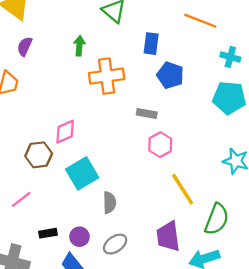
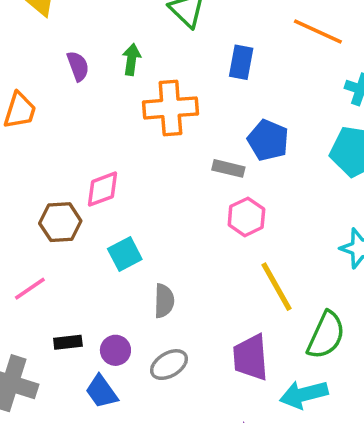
purple semicircle: (25, 46) -> (78, 66), moved, turned 132
blue pentagon: (170, 75) -> (268, 140), moved
cyan square: (82, 173) -> (125, 254), size x0.7

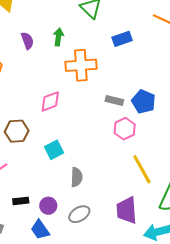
blue rectangle: (241, 62) -> (122, 39), turned 60
blue pentagon: (268, 140) -> (144, 102), moved
pink diamond: (103, 189) -> (50, 101), moved

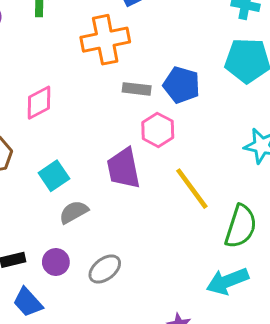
orange cross: (81, 65) -> (105, 40), moved
gray semicircle: (77, 177) -> (74, 212), moved, turned -114
purple trapezoid: (127, 210) -> (124, 168), moved
blue trapezoid: (40, 230) -> (28, 302), moved

